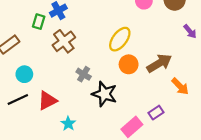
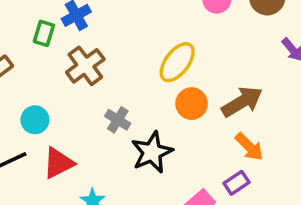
cyan circle: (24, 74) -> (35, 120), moved
orange arrow: (180, 86) -> (249, 147), moved
black star: (104, 94) -> (152, 152), turned 30

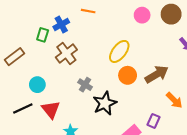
orange arrow: (249, 147) -> (174, 100), moved
red triangle: (58, 163) -> (51, 110), turned -42
purple rectangle: (237, 183) -> (153, 121), turned -32

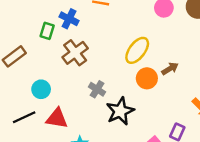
blue cross: (61, 24) -> (69, 19), turned -35
brown arrow: (157, 74) -> (170, 69), moved, size x0.6
red triangle: (51, 110) -> (57, 118), turned -42

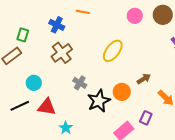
green rectangle: (47, 31) -> (23, 35), moved
brown arrow: (170, 69) -> (144, 79), moved
orange circle: (147, 78) -> (122, 92), moved

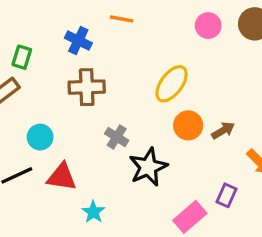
brown cross: (62, 53) -> (87, 87), turned 35
orange circle: (122, 92) -> (188, 125), moved

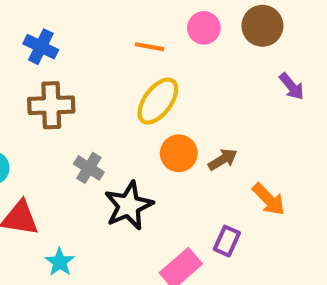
orange line: (122, 19) -> (150, 47), moved

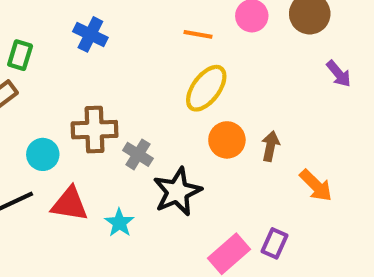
brown cross: (51, 105) -> (95, 130), moved
brown arrow: (223, 160) -> (270, 146), turned -48
purple rectangle: (227, 241) -> (275, 243), moved
cyan star: (60, 262) -> (119, 223), moved

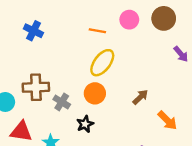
orange circle: (227, 140) -> (95, 93), moved
brown arrow: (270, 146) -> (140, 97), turned 35
black star: (177, 192) -> (85, 124), size x0.6

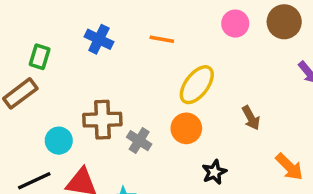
orange line: (97, 31) -> (162, 39), moved
brown arrow: (140, 97) -> (251, 118), moved, turned 105
black star: (85, 124) -> (214, 172), moved

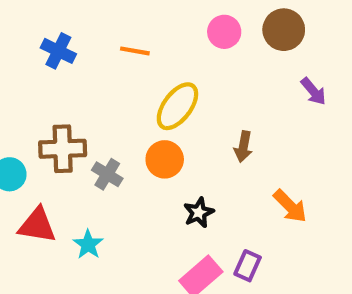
brown arrow: (251, 118) -> (243, 147), turned 40

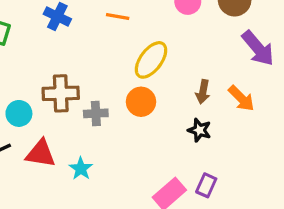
purple arrow: (313, 91) -> (258, 48), size x1.6
gray cross: (107, 174) -> (96, 113), turned -35
orange arrow: (290, 206) -> (241, 98), moved
black star: (199, 213) -> (200, 130), moved, turned -30

